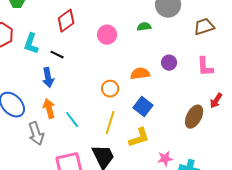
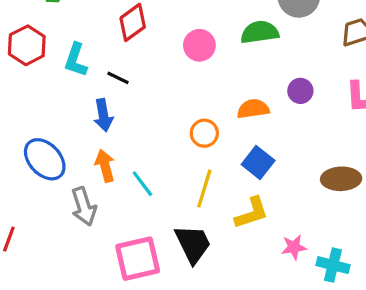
green semicircle: (144, 27) -> (260, 32), size x1.6
brown ellipse: (194, 117) -> (341, 179), turned 60

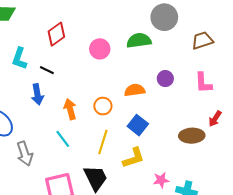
orange arrow: (105, 166) -> (70, 109), moved

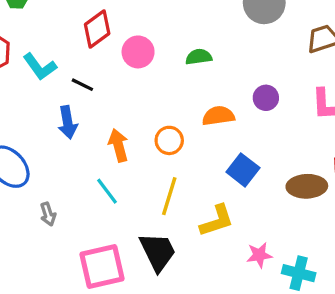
green semicircle: (139, 40) -> (199, 57), moved, size x0.7
pink circle: (100, 49) -> (138, 52), moved
cyan L-shape: (19, 58) -> (40, 67), turned -55
blue square: (138, 125) -> (243, 170), moved
gray arrow: (25, 154) -> (48, 214), size x0.6

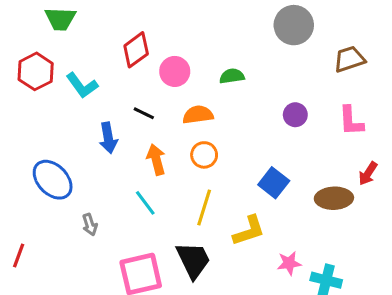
black line: (82, 85) -> (144, 113), moved
orange semicircle: (218, 116) -> (198, 115), moved

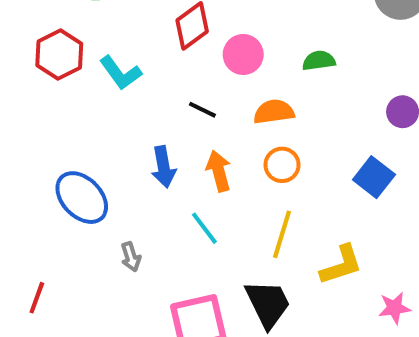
blue arrow: (108, 138) -> (163, 167), moved
blue square: (274, 183) -> (374, 177), moved

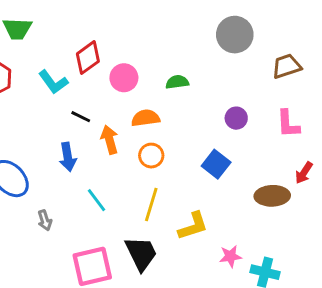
cyan L-shape: (121, 73) -> (53, 82), moved
black line: (202, 110) -> (81, 117), moved
orange arrow: (219, 171) -> (109, 140), moved

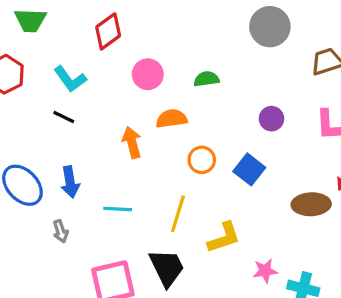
red diamond: (88, 58) -> (108, 31), moved
black line: (81, 117) -> (64, 117), moved
orange circle: (151, 156) -> (202, 160), moved
blue arrow: (68, 157) -> (70, 182), moved
cyan line: (97, 200) -> (118, 209), turned -50

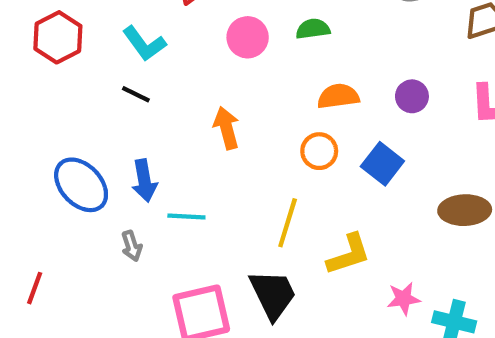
green semicircle: (206, 79) -> (313, 29), moved
orange semicircle: (172, 119) -> (338, 96), moved
cyan line: (118, 209) -> (186, 216), moved

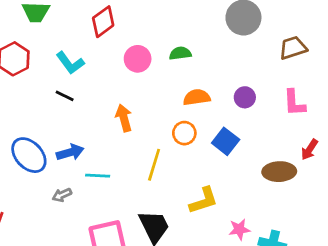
blue arrow: (144, 181) -> (70, 152), turned -96
yellow line: (288, 223) -> (154, 165), moved
gray arrow: (132, 246) -> (62, 195), turned 84

